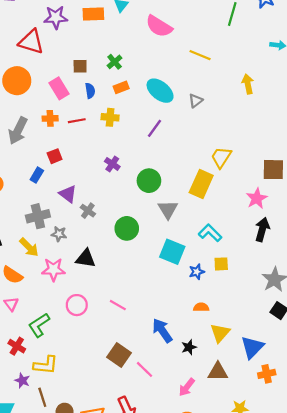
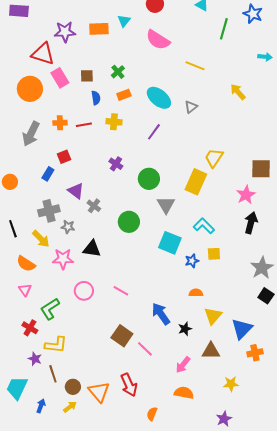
yellow arrow: (248, 84) -> (238, 92), turned -30
pink rectangle: (59, 88) -> (60, 78), moved

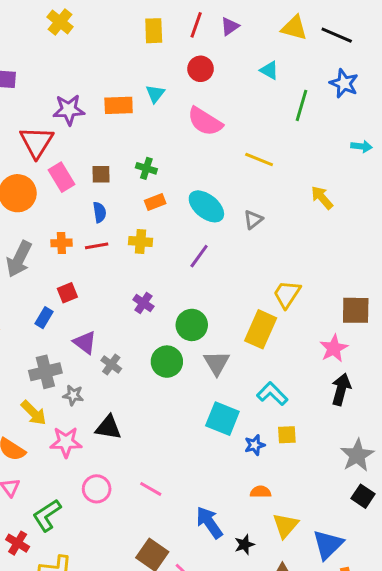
red triangle: (43, 54) -> (37, 142), turned 45
green cross: (118, 72) -> (146, 168), turned -32
blue semicircle: (96, 98) -> (100, 212), moved
green circle: (129, 222) -> (167, 362), moved

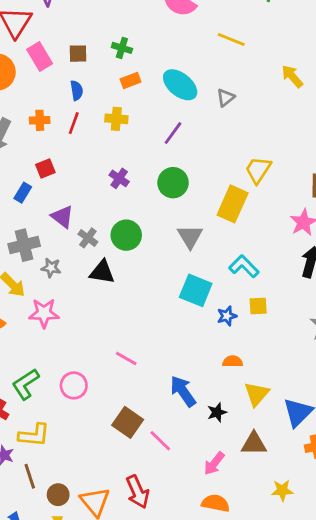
red line: (97, 246) -> (74, 123), turned -60
green circle: (192, 325) -> (173, 183), moved
green circle: (167, 362) -> (126, 235), moved
black triangle: (108, 427) -> (102, 272), moved
pink circle: (97, 489) -> (74, 385), moved

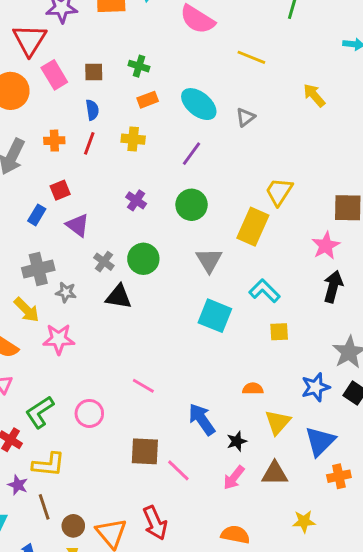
purple triangle: (62, 217) -> (78, 225), moved
blue star: (227, 316) -> (316, 387), moved, size x1.4
brown square: (128, 422) -> (145, 451), turned -32
pink arrow: (214, 463) -> (234, 478), moved

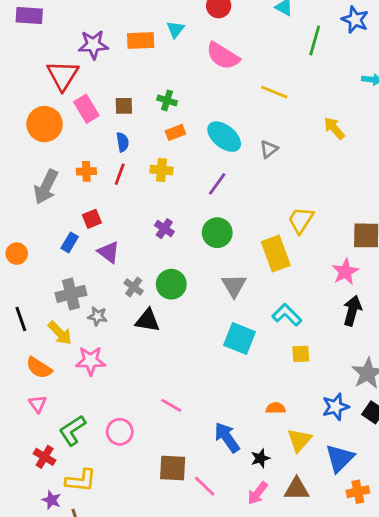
yellow rectangle: (253, 227) -> (276, 254), turned -44

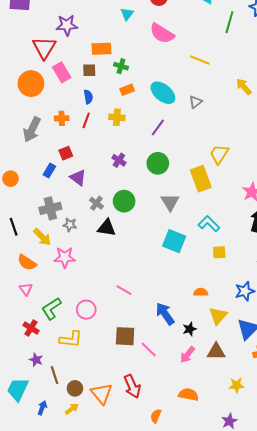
orange rectangle: (141, 41) -> (102, 49), moved
yellow L-shape: (81, 481) -> (71, 339), moved

